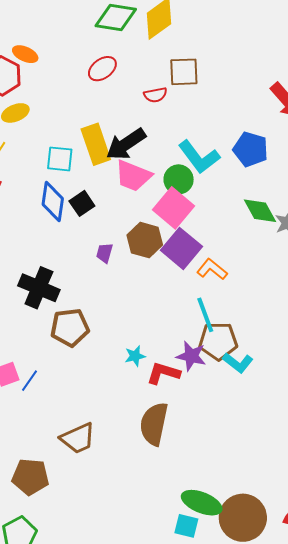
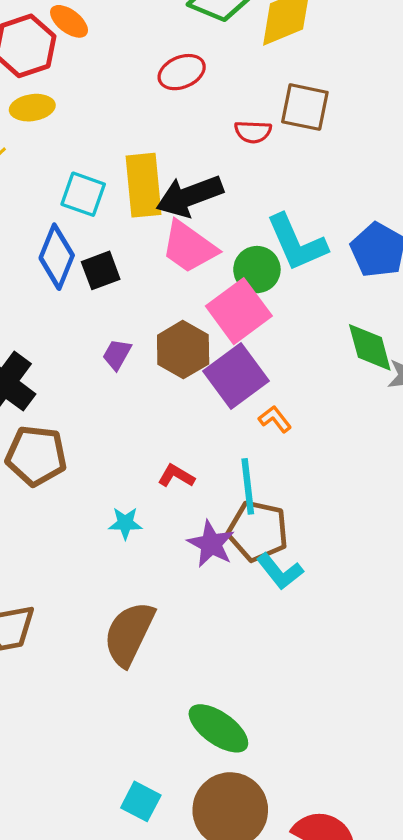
orange L-shape: (212, 269) -> (275, 419), size x0.7
red L-shape: (163, 373) -> (176, 476), moved, size x0.7
green ellipse: (202, 503) -> (218, 728), moved

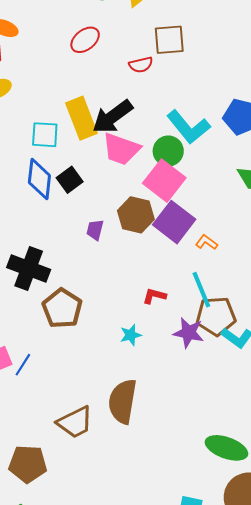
brown pentagon: (36, 456) -> (62, 308), turned -30
brown semicircle: (129, 634) -> (123, 401), moved

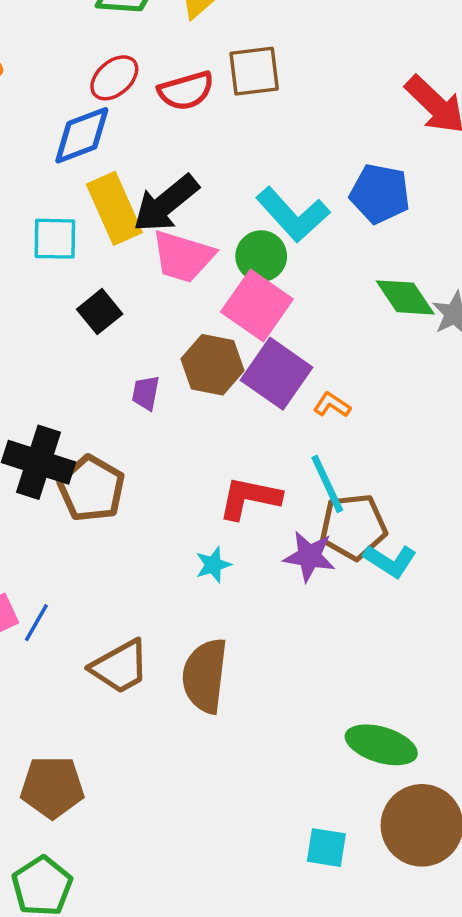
red semicircle: (141, 65) -> (186, 91), moved, size x1.4
blue diamond: (39, 179) -> (82, 135), moved, turned 66
red L-shape: (154, 296) -> (249, 498), size x1.6
brown pentagon: (62, 308) -> (91, 489), moved
brown trapezoid: (75, 422) -> (120, 667), moved

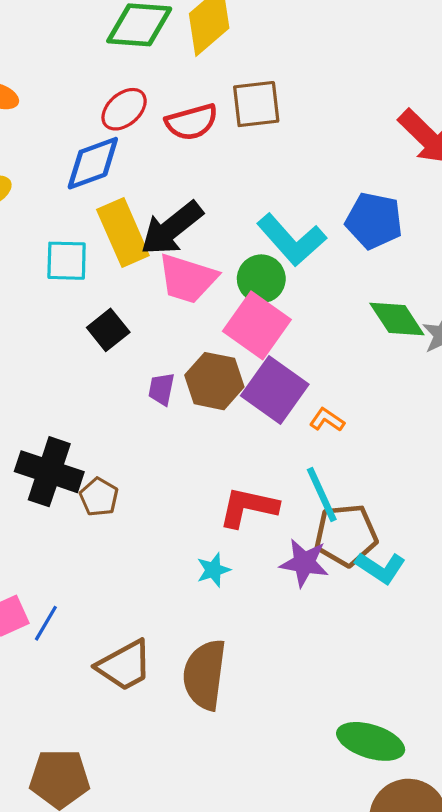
purple trapezoid: (146, 393) -> (161, 389), moved
brown pentagon: (91, 489) -> (99, 497), size x0.6

